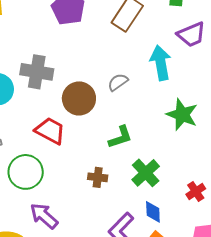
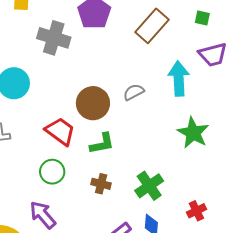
gray cross: (37, 72) -> (54, 38), moved
green L-shape: (120, 137) -> (102, 144), moved
green circle: (26, 172) -> (52, 172), moved, size x0.7

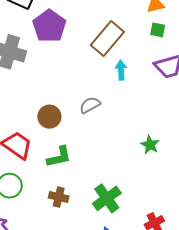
cyan arrow: (179, 79) -> (121, 70), moved, size x0.6
brown circle: (93, 103) -> (49, 117), size x0.7
green star: (193, 133) -> (150, 145), size x0.6

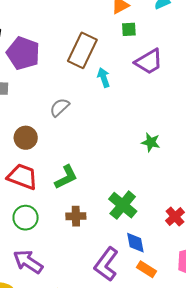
gray semicircle: (90, 105) -> (60, 107), moved
brown circle: (49, 117) -> (26, 138), moved

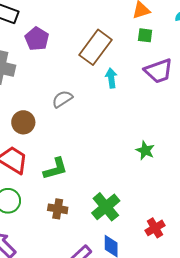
purple pentagon: (23, 53) -> (37, 39), size x0.7

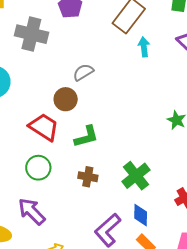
gray semicircle: (62, 99) -> (83, 72), moved
brown circle: (23, 122) -> (66, 99), moved

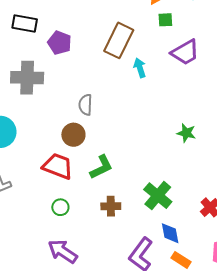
gray semicircle: (83, 72) -> (85, 105), turned -45
green circle: (38, 168) -> (60, 207), size x0.7

